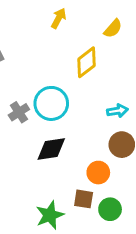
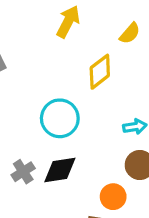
yellow arrow: (59, 18) -> (68, 22), size x1.4
gray cross: (19, 112) -> (23, 172), moved

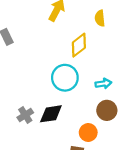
yellow semicircle: (130, 33) -> (100, 18), turned 133
cyan circle: (60, 118) -> (65, 78), moved

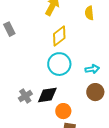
yellow diamond: (79, 45) -> (59, 36), moved
orange circle: (88, 132) -> (63, 111), moved

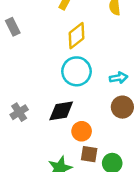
gray cross: (25, 96) -> (19, 112), moved

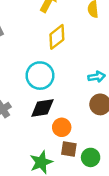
cyan circle: (76, 71) -> (40, 76), moved

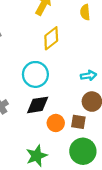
brown square: (69, 149) -> (78, 122), moved
green circle: (91, 157) -> (83, 151), size x1.5

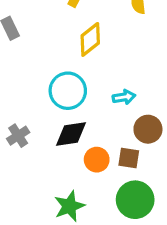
cyan arrow: (88, 76) -> (124, 97), moved

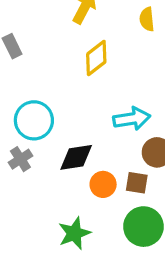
cyan circle: (68, 91) -> (34, 120), moved
cyan arrow: (124, 97) -> (132, 119), size x1.5

